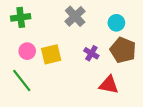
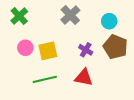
green cross: (21, 17) -> (19, 16), turned -36
green line: (22, 80) -> (45, 79), moved, turned -65
red triangle: (109, 85) -> (84, 77), moved

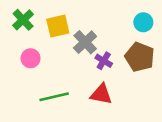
gray cross: (70, 15) -> (85, 42), moved
cyan circle: (109, 21) -> (143, 22), moved
yellow square: (48, 51) -> (58, 26), moved

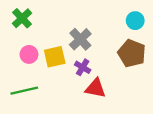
yellow square: (58, 26) -> (55, 57), moved
purple cross: (104, 61) -> (83, 67), moved
green line: (54, 97) -> (24, 91), moved

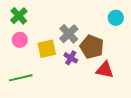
brown pentagon: (132, 53) -> (92, 47), moved
pink circle: (29, 54) -> (20, 40), moved
red triangle: (95, 88) -> (105, 70), moved

